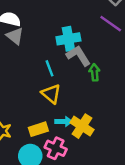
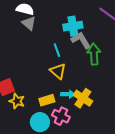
green arrow: (94, 72) -> (94, 54), size x1.5

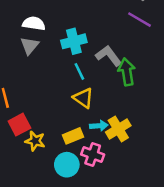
gray triangle: (29, 23) -> (30, 46), moved, turned 35
cyan cross: (73, 26) -> (74, 41), moved
yellow cross: (83, 98) -> (118, 129), turned 30

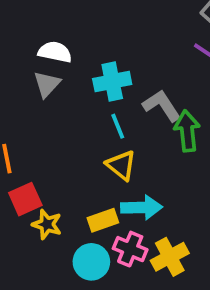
cyan arrow: (99, 126) -> (142, 207), size x1.5
yellow cross: (118, 129) -> (170, 257), moved

